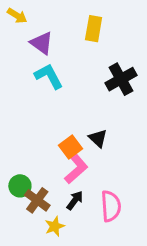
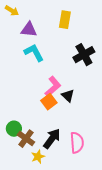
purple triangle: (42, 43) -> (29, 30), turned -30
pink L-shape: (76, 169) -> (53, 87), moved
black arrow: (75, 200) -> (52, 139), size x1.5

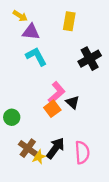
yellow arrow: (12, 11) -> (20, 16), moved
green circle: (14, 129) -> (12, 117), moved
yellow star: (38, 157) -> (38, 157), moved

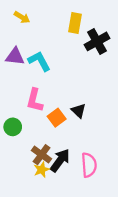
purple triangle: (31, 32) -> (15, 56), moved
black cross: (90, 59) -> (97, 41), moved
pink L-shape: (57, 93) -> (35, 100), moved, turned 145
brown cross: (28, 148) -> (42, 155), moved

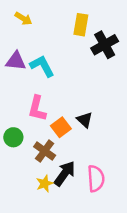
brown cross: (42, 155) -> (45, 151), moved

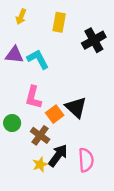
yellow arrow: (23, 18) -> (21, 17), turned 80
yellow rectangle: (81, 25) -> (59, 22), moved
black triangle: (85, 120) -> (76, 107), size x1.5

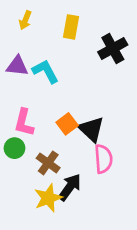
pink L-shape: (33, 97) -> (24, 123), moved
orange square: (55, 114) -> (67, 124), moved
pink semicircle: (86, 160) -> (103, 159), moved
yellow star: (40, 164) -> (48, 198), size x1.5

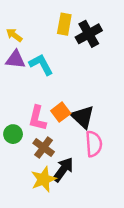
yellow arrow: (25, 20) -> (14, 35), moved, turned 105
black cross: (113, 48) -> (89, 34), moved
pink L-shape: (24, 123) -> (37, 118), moved

